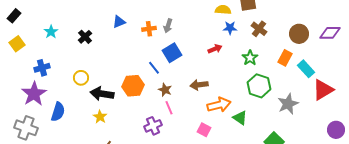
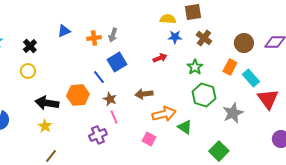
yellow circle: (81, 78) -> (28, 71), moved
red triangle: (323, 90) -> (268, 99), turned -35

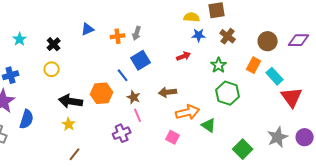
gray star: (233, 113) -> (278, 137), moved

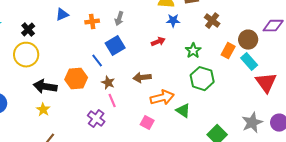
gray arrow: (137, 33) -> (119, 19), moved
brown cross: (228, 36) -> (212, 21), moved
brown circle: (268, 41) -> (248, 40), moved
yellow circle: (52, 69) -> (26, 55), size x1.6
purple cross: (122, 133) -> (96, 119), turned -30

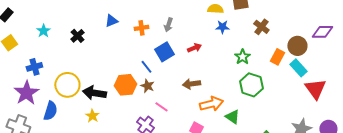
red arrow: (158, 42) -> (194, 48), moved
yellow circle: (26, 55) -> (67, 85), moved
brown star: (108, 83) -> (147, 86), moved
pink line: (112, 101) -> (161, 107), turned -32

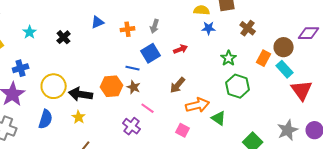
blue line: (146, 67) -> (133, 68), turned -40
brown arrow: (191, 84) -> (178, 85), turned -42
blue semicircle: (50, 111) -> (46, 119), moved

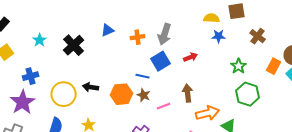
gray arrow: (155, 26) -> (165, 34), size x1.5
black cross: (64, 37) -> (74, 45), size x1.5
brown arrow: (178, 85) -> (188, 93), turned 132
black arrow: (81, 94) -> (91, 87), moved, size x0.7
pink line: (148, 108) -> (164, 106), moved, turned -56

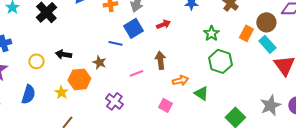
yellow circle: (64, 94) -> (36, 61), size x0.6
orange hexagon: (122, 94) -> (79, 79), moved
brown star: (144, 95) -> (99, 62), moved
orange arrow: (208, 113) -> (180, 80), size x0.7

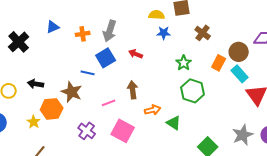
red arrow: (163, 24) -> (136, 54), turned -136
brown star: (99, 62) -> (72, 92), size x1.5
pink square: (165, 105) -> (123, 131), moved, size x1.6

